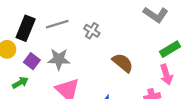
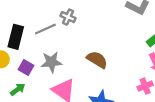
gray cross: (92, 31) -> (68, 17), moved
brown semicircle: (123, 63) -> (97, 60), moved

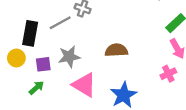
brown semicircle: (97, 60) -> (116, 50), turned -30
purple square: (26, 67) -> (43, 64), turned -32

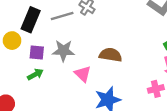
pink triangle: (84, 85) -> (83, 74), moved, size x0.7
green arrow: (36, 88) -> (35, 74), moved

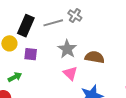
gray star: (63, 51) -> (67, 49), moved, turned 30
green arrow: (35, 74) -> (15, 77), moved

